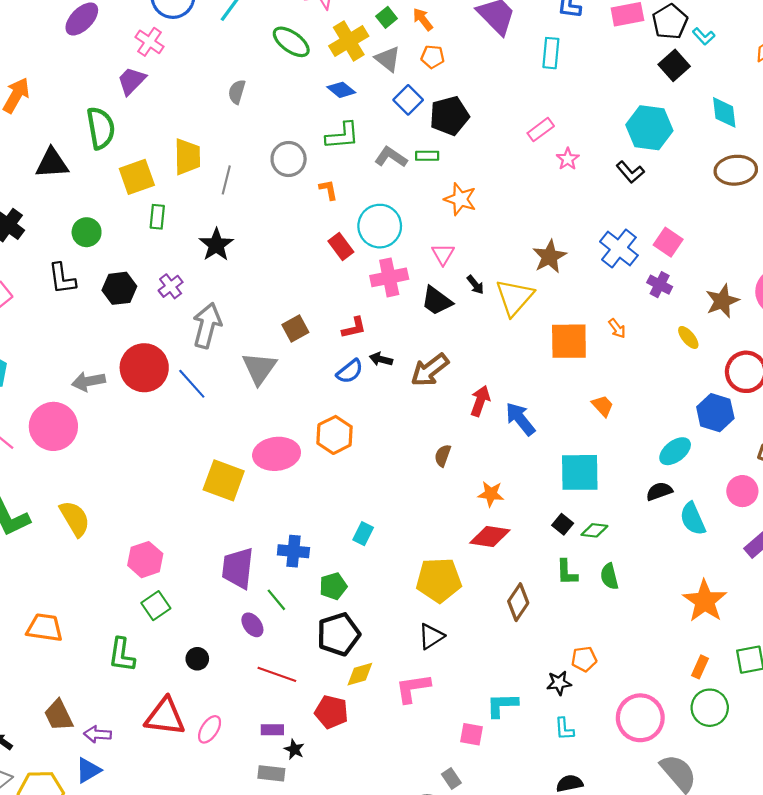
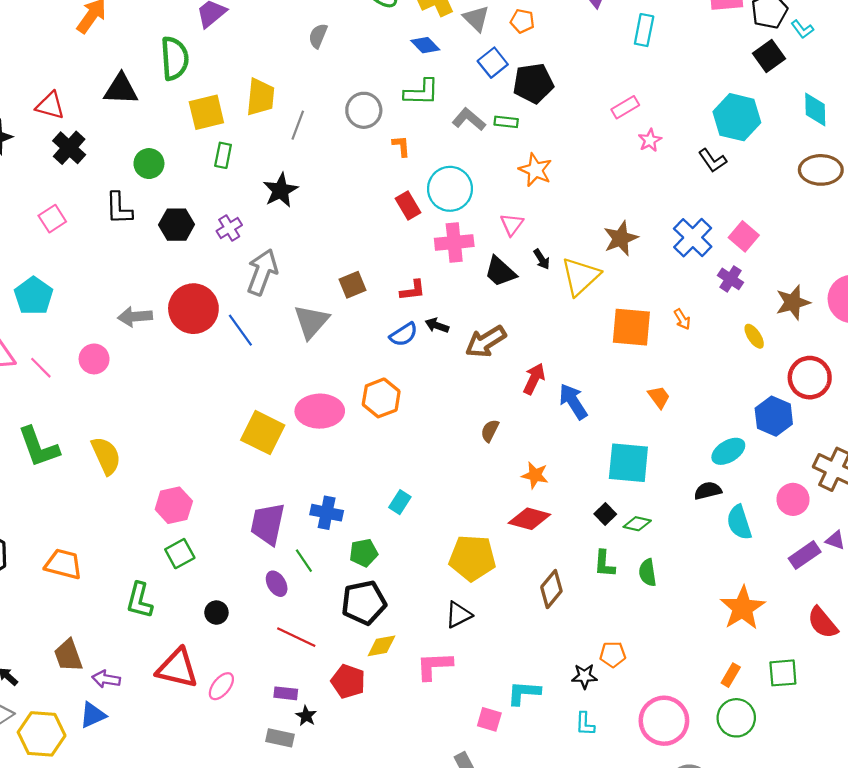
pink circle: (53, 426) -> (94, 359), size x0.6

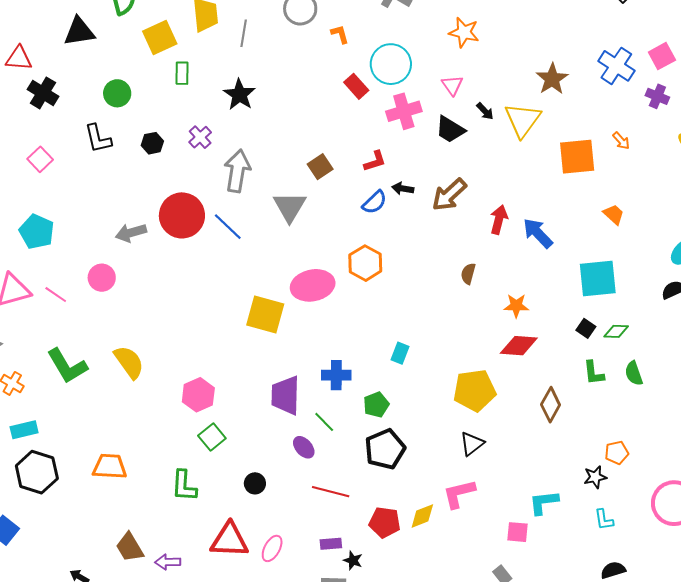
black hexagon: (177, 225) -> (152, 143), size x0.7
pink square: (744, 236) -> (662, 56), turned 32
yellow diamond: (381, 646) -> (422, 516), moved

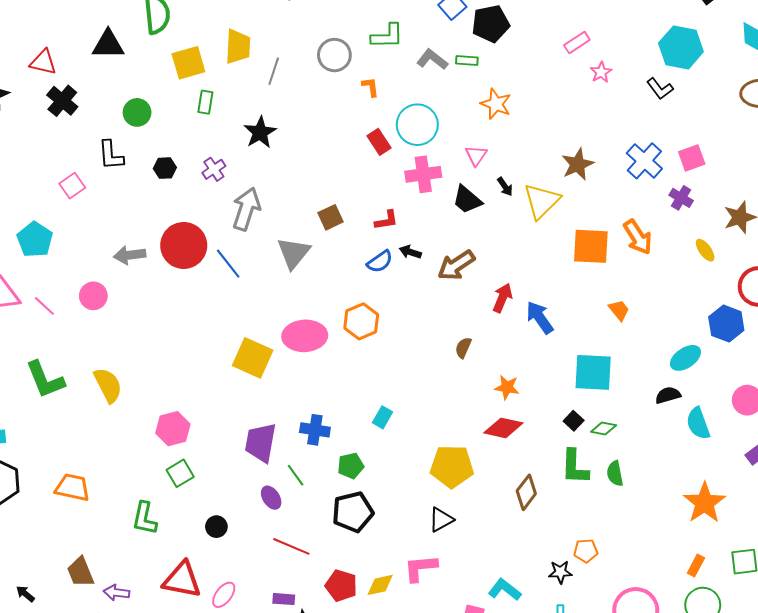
orange arrow: (621, 141) -> (638, 237), size x1.8
pink square: (40, 159) -> (72, 186), moved
green L-shape: (594, 373) -> (575, 467), size x1.4
cyan L-shape: (544, 502) -> (505, 590), turned 36

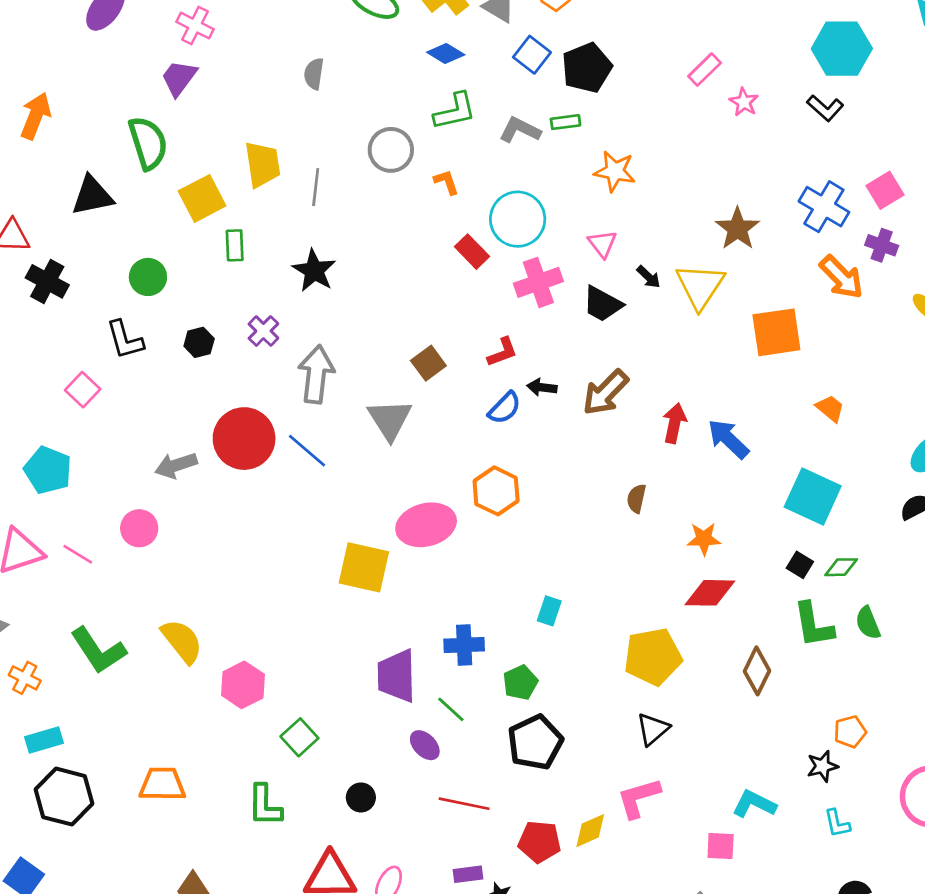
orange arrow: (638, 237) -> (841, 277), moved
cyan square: (593, 372) -> (813, 496), turned 33
pink hexagon: (173, 429) -> (243, 685), moved

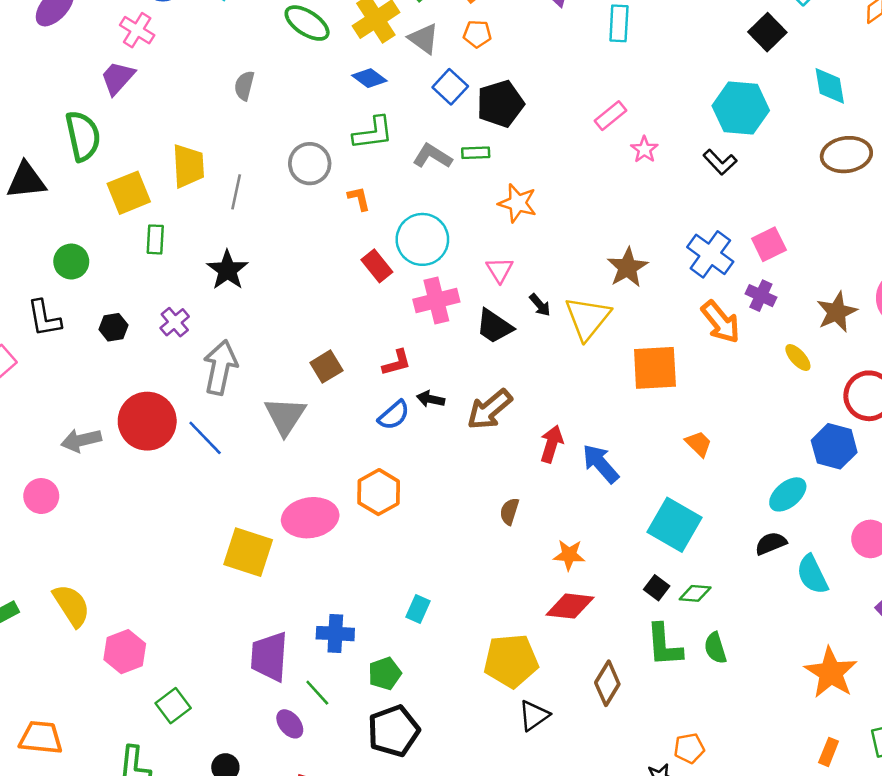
black triangle: (653, 729) -> (534, 715), moved

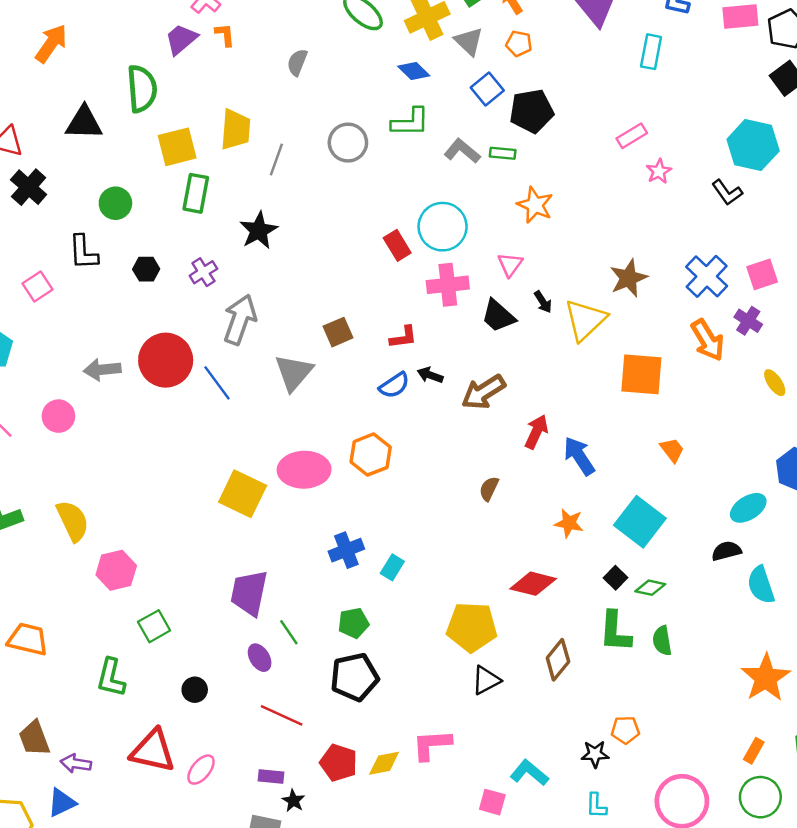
orange L-shape: (359, 198) -> (225, 35), moved
green rectangle: (155, 239) -> (196, 193), size x1.4
orange star: (569, 555) -> (569, 523), moved
blue cross: (335, 634) -> (346, 550), moved, turned -32

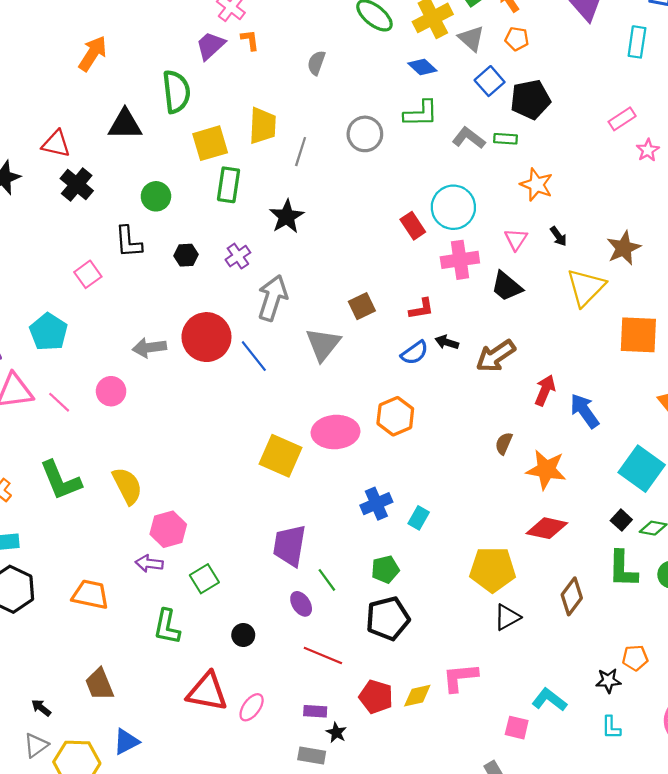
black arrow: (543, 302) -> (558, 236), moved
orange star: (569, 523) -> (546, 470), moved, size x1.5
purple arrow: (76, 763) -> (149, 563), moved

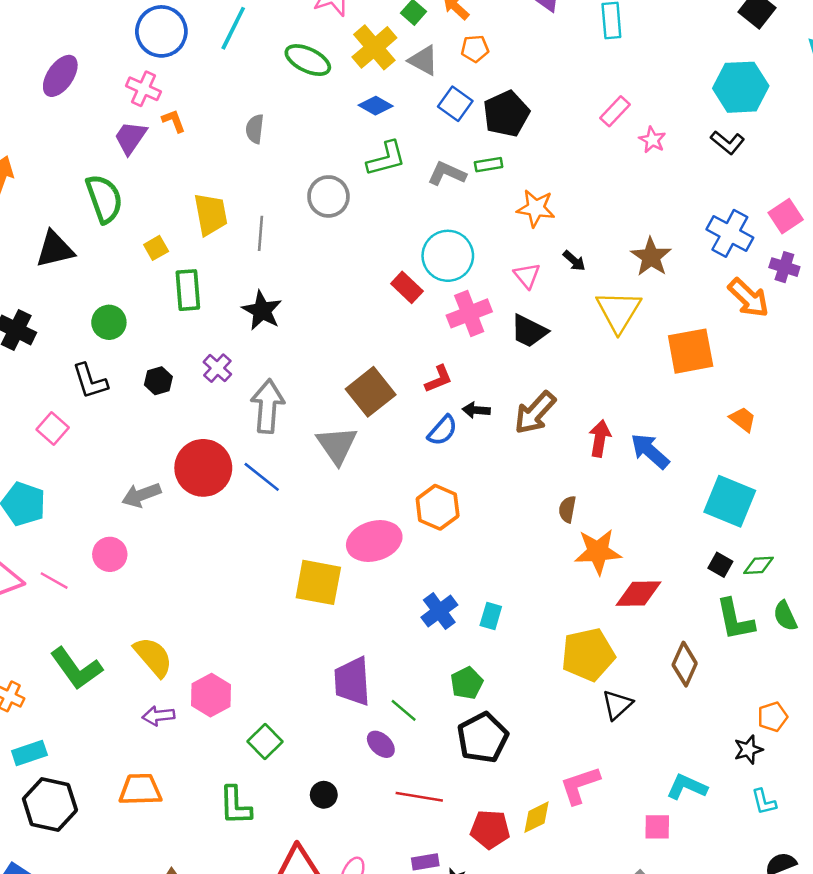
yellow square: (210, 143) -> (156, 248), size x0.6
brown square: (362, 306) -> (371, 392), size x1.5
orange star: (546, 470) -> (598, 552), moved
purple arrow: (149, 563) -> (158, 716), moved

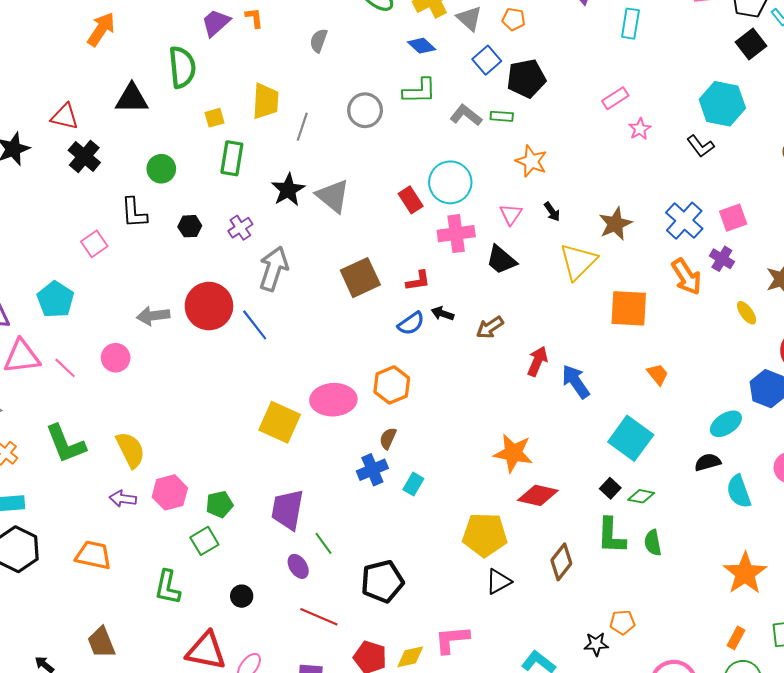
brown arrow: (535, 413) -> (490, 327), size x0.7
gray triangle: (337, 445) -> (333, 196), moved, turned -30
brown semicircle: (567, 509) -> (388, 438), moved
green pentagon: (467, 683) -> (219, 504), moved

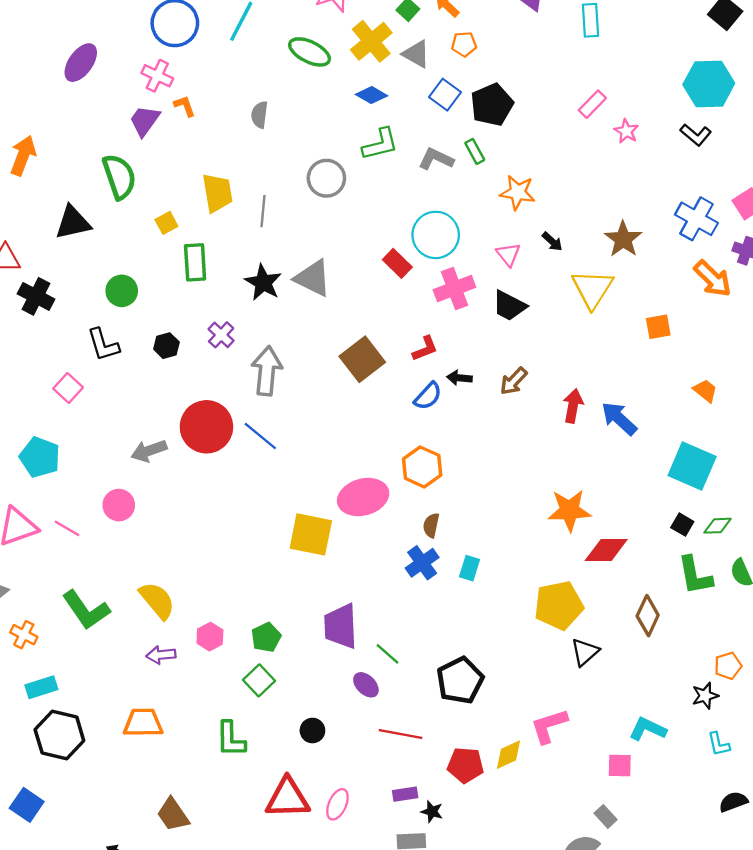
green rectangle: (502, 116) -> (475, 151), turned 70
orange square: (629, 308) -> (658, 327), size x0.6
pink hexagon: (170, 492) -> (210, 637), size x0.7

